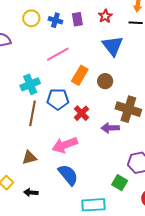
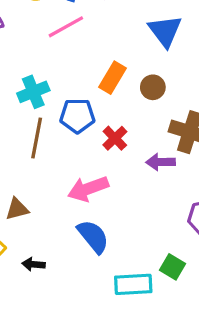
pink line: (58, 54) -> (66, 27), moved
brown triangle: (29, 158) -> (17, 209), moved
green square: (120, 183) -> (172, 267), moved

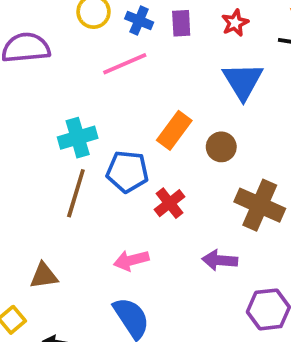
purple arrow: (160, 162) -> (220, 260), moved
pink arrow: (88, 189) -> (131, 260), size x0.7

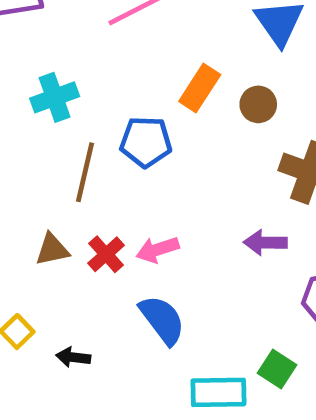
cyan cross: (78, 138) -> (55, 97), moved
red cross: (170, 203) -> (106, 254), moved
brown triangle: (44, 276) -> (52, 250), moved

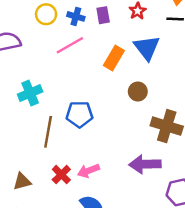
orange rectangle: (200, 88) -> (114, 58), moved
purple arrow: (265, 243) -> (145, 164), size x1.4
brown triangle: (52, 250) -> (22, 181), moved

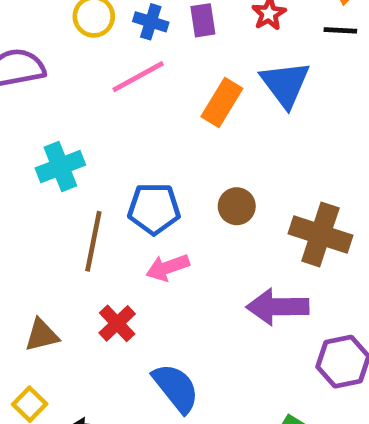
brown circle: (138, 92) -> (237, 206), moved
pink arrow: (88, 171) -> (168, 267), moved

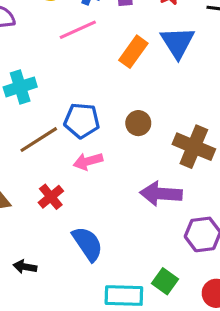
brown line: (93, 241) -> (39, 140), turned 42

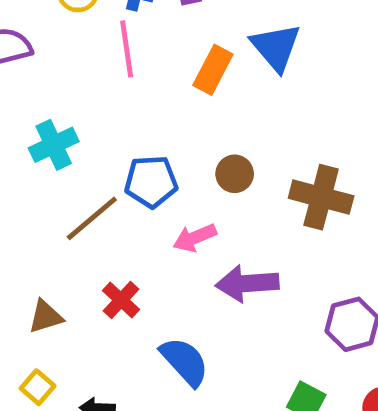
pink line: (78, 30) -> (127, 49), turned -66
pink arrow: (88, 161) -> (195, 238), moved
purple arrow: (161, 194) -> (247, 283), moved

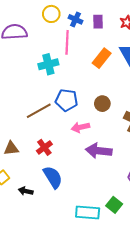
cyan cross: (54, 145) -> (48, 64), moved
blue semicircle: (185, 362) -> (53, 177), moved

